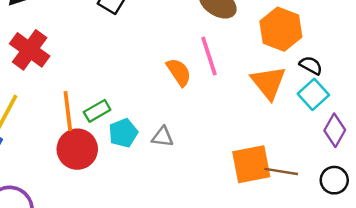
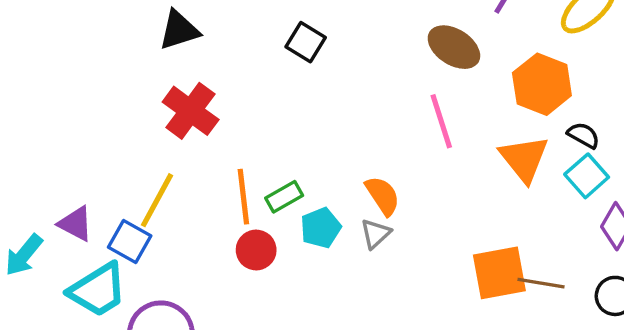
orange semicircle: (179, 72) -> (383, 196), moved
gray triangle: (163, 137) -> (375, 234), turned -50
red circle: (77, 149) -> (256, 250), size x0.7

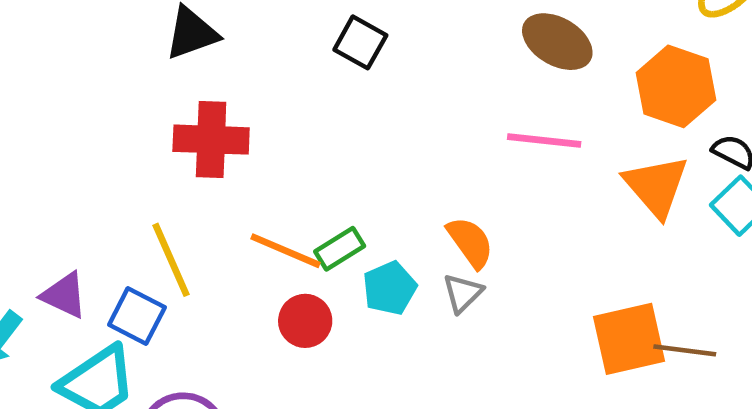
red cross: (191, 111) -> (211, 140), turned -32
pink line: (441, 121) -> (544, 141), turned -64
orange line: (243, 197) -> (285, 251), turned -58
yellow line: (157, 200) -> (171, 260), turned -50

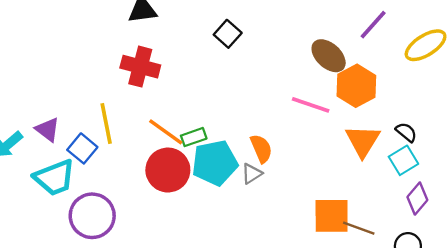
orange hexagon: (676, 86) -> (356, 86), moved
cyan pentagon: (390, 288) -> (215, 163), size x1.6
red circle: (305, 321) -> (168, 170), size x1.6

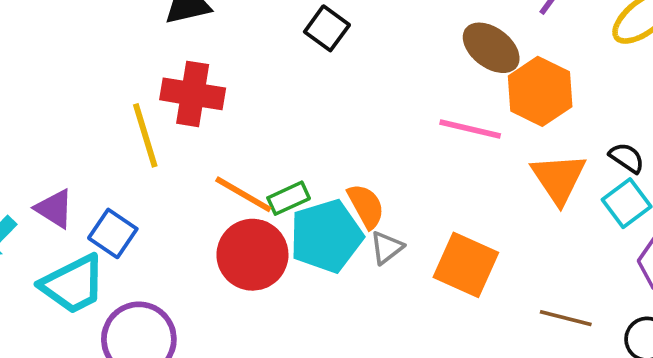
yellow line: (106, 124) -> (145, 135), moved
orange semicircle: (261, 149) -> (366, 206), moved
orange square: (332, 216) -> (466, 265), moved, turned 30

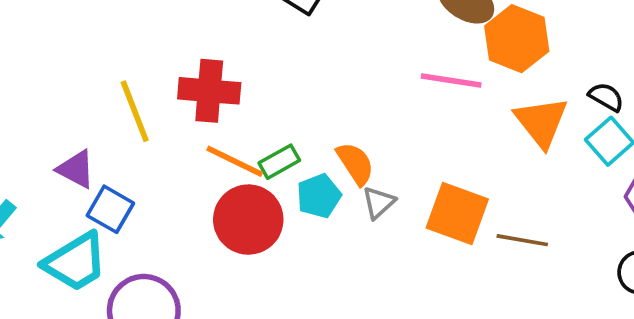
red cross: (193, 94) -> (209, 91), moved
purple triangle: (54, 209) -> (76, 169), moved
cyan pentagon: (326, 236) -> (319, 196), size x0.6
brown line: (566, 318) -> (522, 240), moved

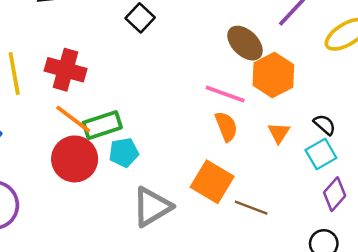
orange triangle: (541, 122) -> (279, 133), size x0.6
green rectangle: (279, 162) -> (102, 125), size x1.4
orange semicircle: (355, 164) -> (226, 126), moved
gray triangle: (379, 203) -> (152, 207), moved, size x1.8

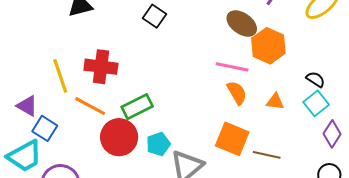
orange line: (73, 119) -> (90, 106), moved
orange triangle: (279, 133) -> (275, 102), moved, turned -48
cyan pentagon: (124, 152) -> (158, 144), moved

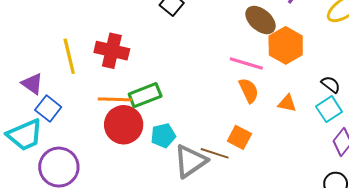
orange line: (90, 106) -> (115, 99), moved, turned -32
orange square: (232, 139) -> (239, 137), size x0.7
brown line: (267, 155) -> (215, 153), moved

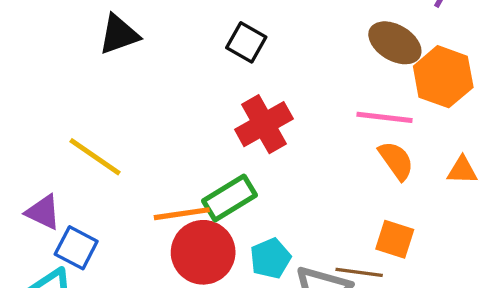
red cross: (112, 51) -> (264, 124), moved, turned -32
yellow line: (69, 56) -> (95, 157), turned -32

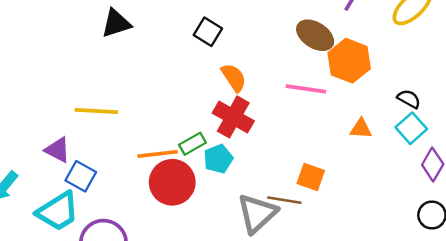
red cross: (264, 124) -> (233, 117), moved, turned -33
yellow line: (95, 157) -> (96, 111), turned -33
orange semicircle: (396, 161) -> (234, 78), moved
green rectangle: (229, 198) -> (192, 144), size x0.7
cyan pentagon: (270, 258) -> (218, 159), moved

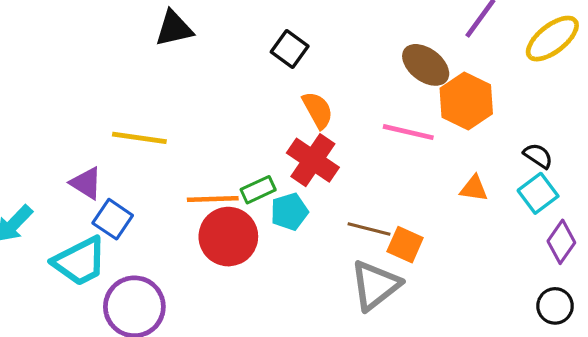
brown line: (284, 200) -> (369, 229), moved
gray triangle: (257, 213) -> (375, 285), moved

